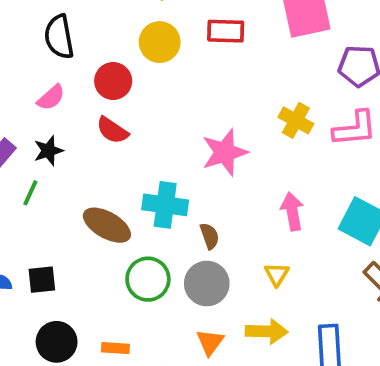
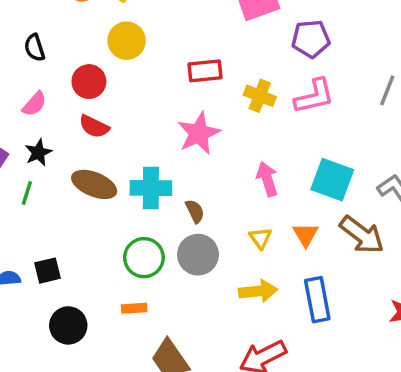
red rectangle: (226, 31) -> (205, 71), moved
black semicircle: (59, 37) -> (35, 48), size x0.7
brown ellipse: (107, 225) -> (94, 184), moved
orange triangle: (210, 342) -> (306, 235), moved
orange rectangle: (115, 348) -> (134, 308), moved

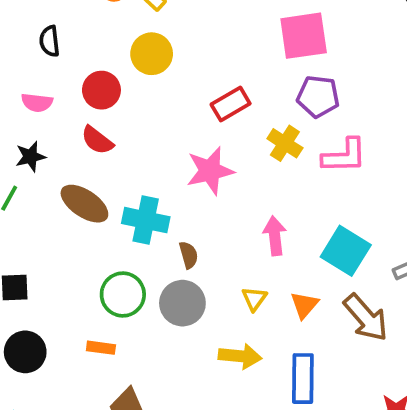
purple pentagon: (311, 39) -> (318, 96), moved
red rectangle: (205, 71) -> (231, 104), turned -36
pink semicircle: (34, 104) -> (37, 103), turned 44

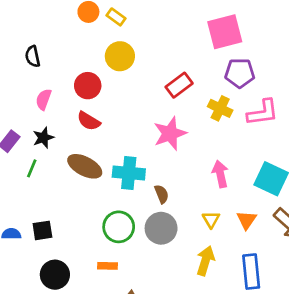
black semicircle: (50, 41) -> (33, 56), moved
pink semicircle: (37, 103) -> (44, 99), turned 110
yellow arrow: (240, 356) -> (205, 261), turned -72

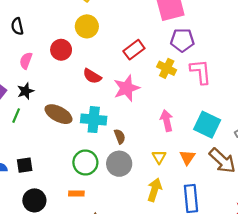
pink L-shape: (263, 112) -> (201, 72), turned -88
red semicircle: (89, 121) -> (92, 76), moved

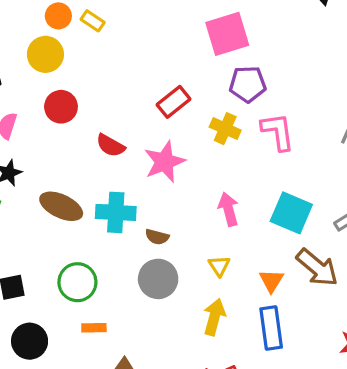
yellow circle: (87, 26) -> (45, 54), moved
brown semicircle: (120, 136) -> (157, 237), turned 128
orange triangle: (187, 157) -> (271, 281), moved
green circle: (85, 162) -> (77, 282), moved

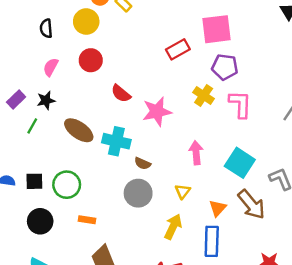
red rectangle: (174, 102) -> (178, 49), moved
green circle: (77, 282) -> (67, 185), moved

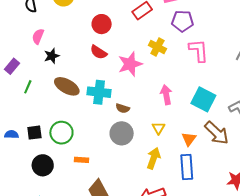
red circle: (91, 60) -> (102, 24), moved
yellow cross: (204, 96) -> (157, 47), moved
black star: (46, 100) -> (52, 56), moved

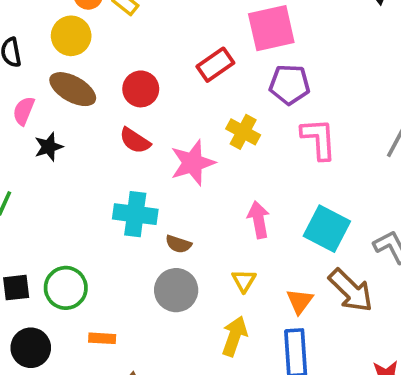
brown ellipse: (67, 86) -> (73, 89), moved

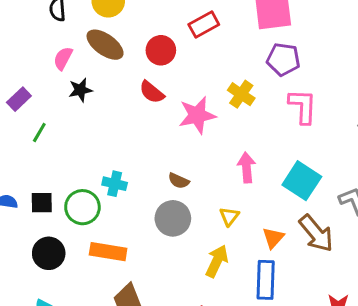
red rectangle: (215, 65) -> (204, 25), moved
cyan cross: (135, 214) -> (115, 184), moved, size x0.7
orange rectangle: (102, 338) -> (108, 252), size x1.6

